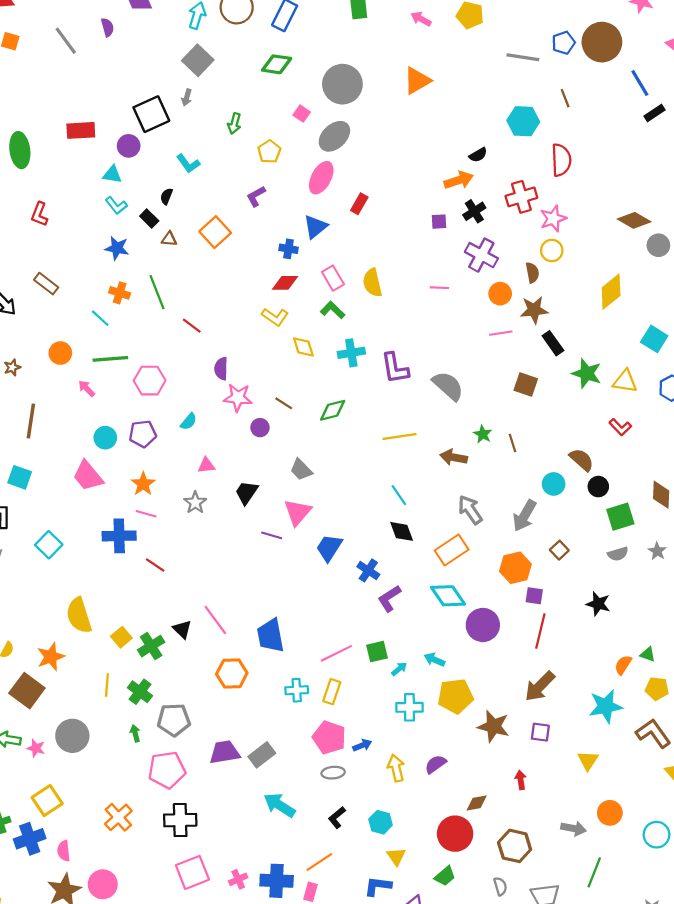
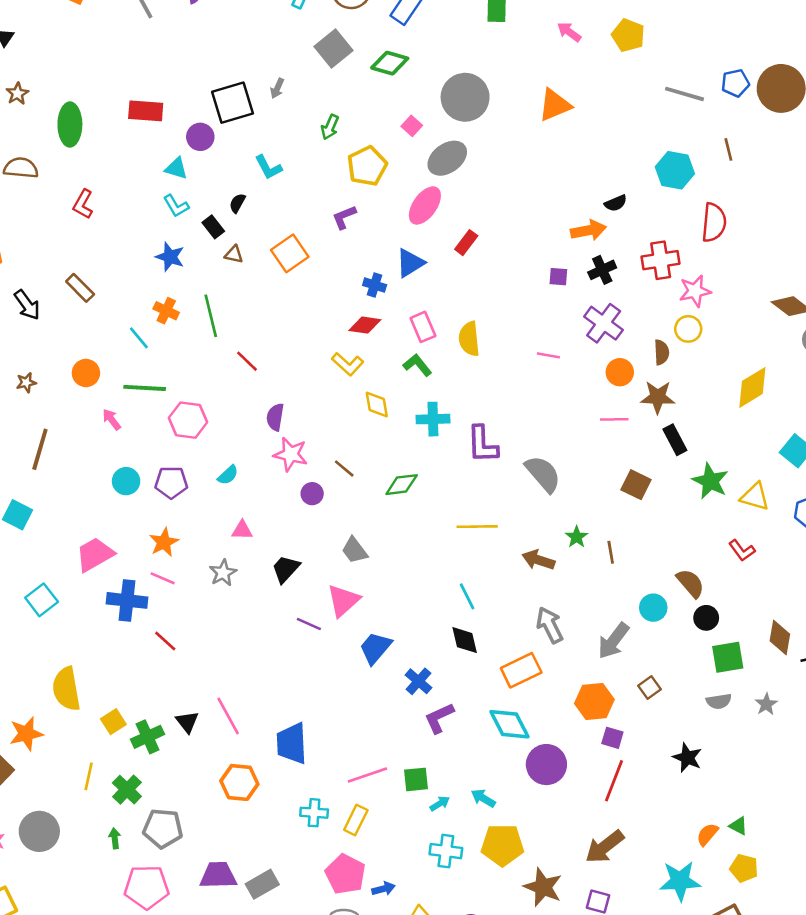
gray square: (198, 60) -> (333, 49), moved
yellow pentagon: (269, 152) -> (367, 166), size x1.4
pink trapezoid: (88, 476) -> (95, 554), moved, turned 92

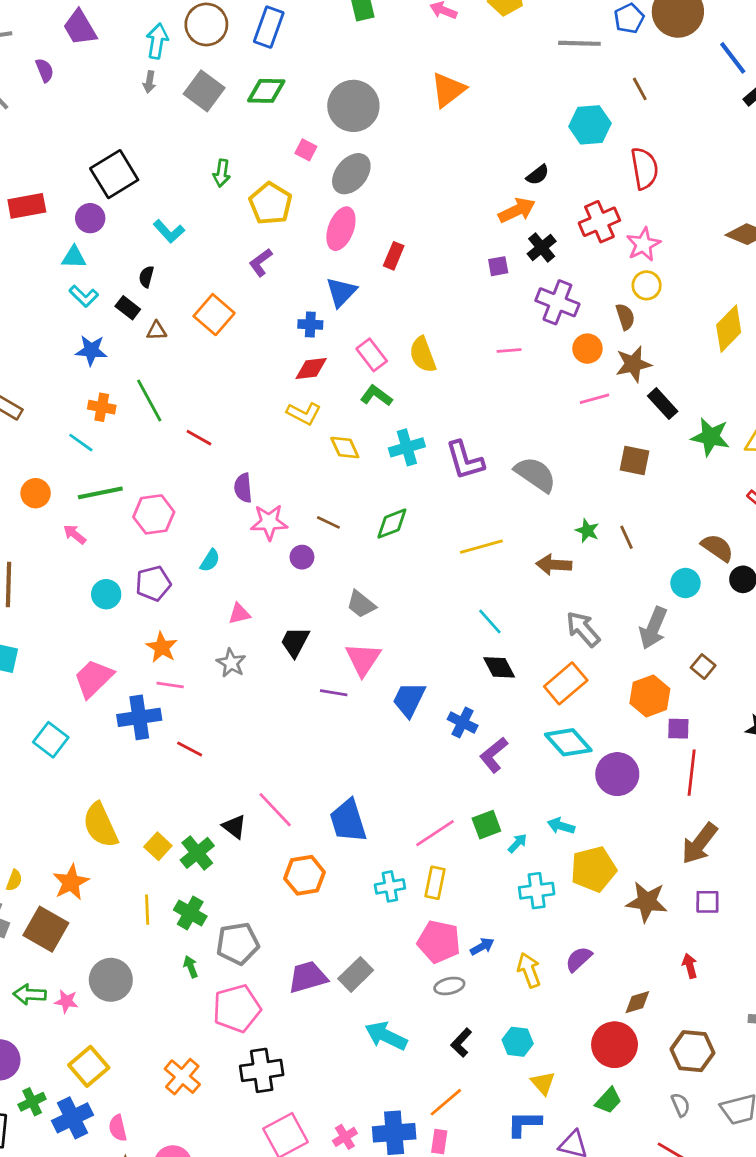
gray arrow: (277, 88) -> (149, 82), moved

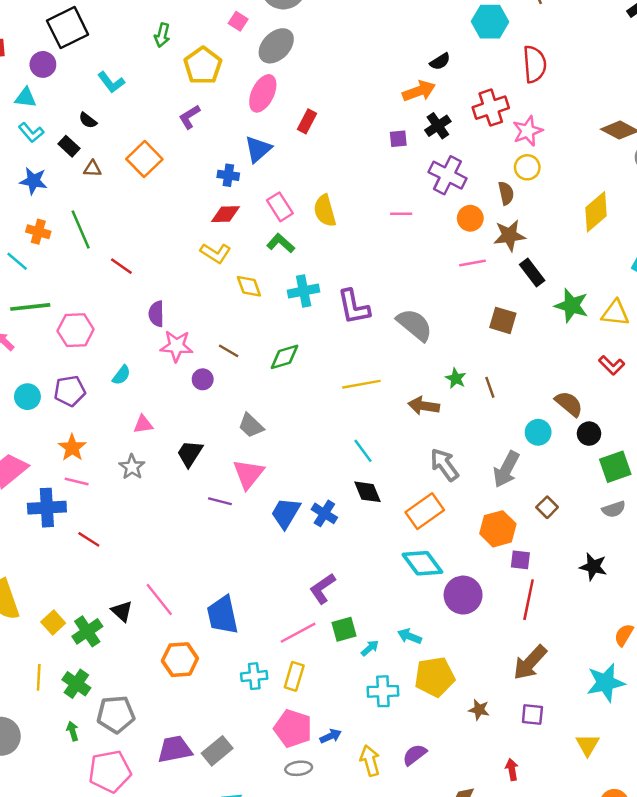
black semicircle: (146, 277) -> (88, 120), turned -72
blue cross: (463, 722) -> (324, 513), moved
purple L-shape: (494, 755) -> (322, 589), moved
brown star: (647, 902) -> (479, 710), size x0.6

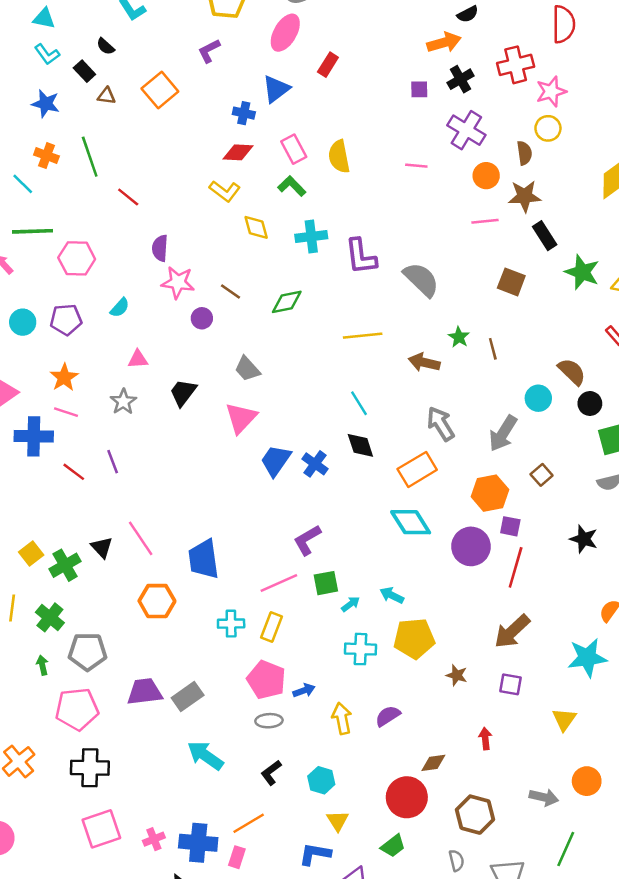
purple line: (220, 501) -> (113, 462), moved, turned 50
purple circle: (463, 595) -> (471, 546), moved

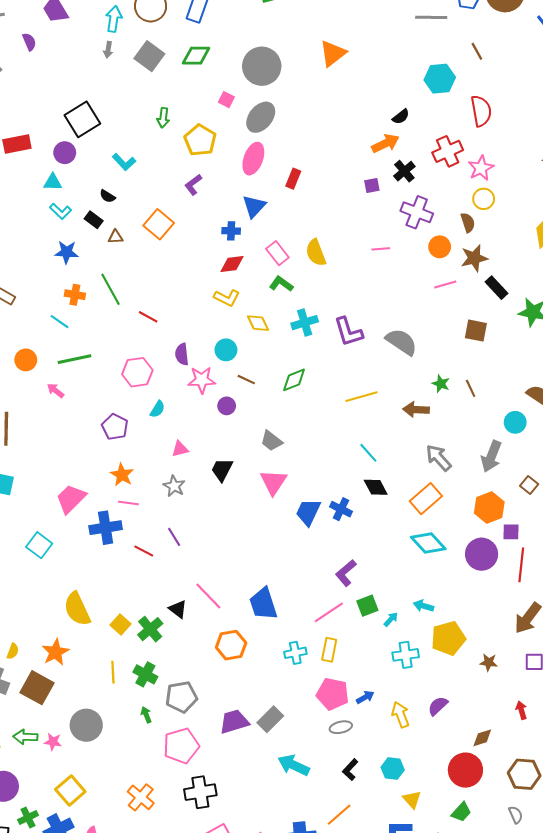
pink hexagon: (77, 258) -> (137, 372), moved
purple pentagon: (66, 320) -> (115, 427), turned -30
cyan circle: (23, 322) -> (226, 350), moved

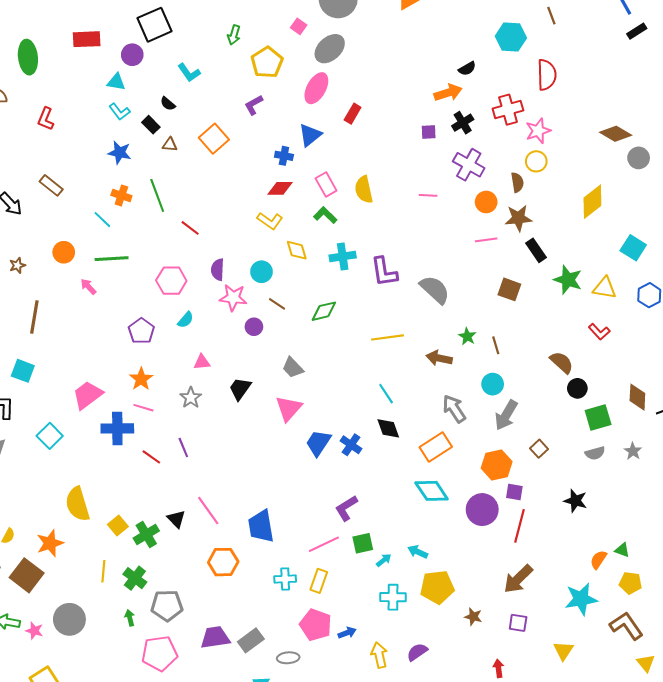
cyan circle: (515, 422) -> (493, 384), moved
gray ellipse: (341, 727) -> (288, 658), moved

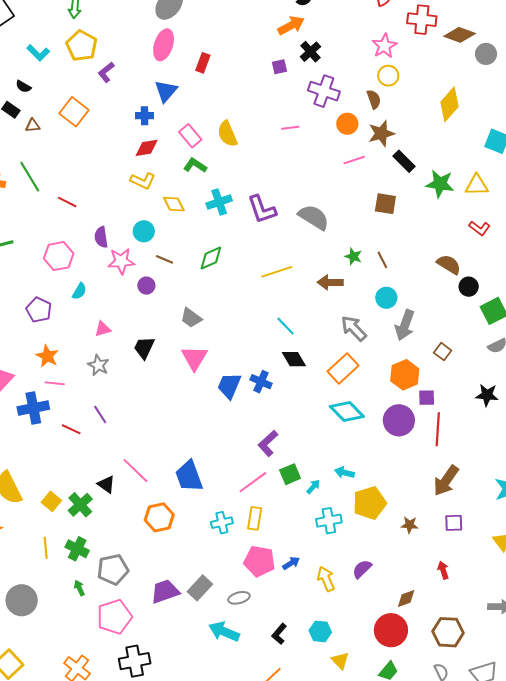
yellow pentagon: (267, 62) -> (82, 46), moved
red cross: (508, 110) -> (422, 20), moved, turned 32

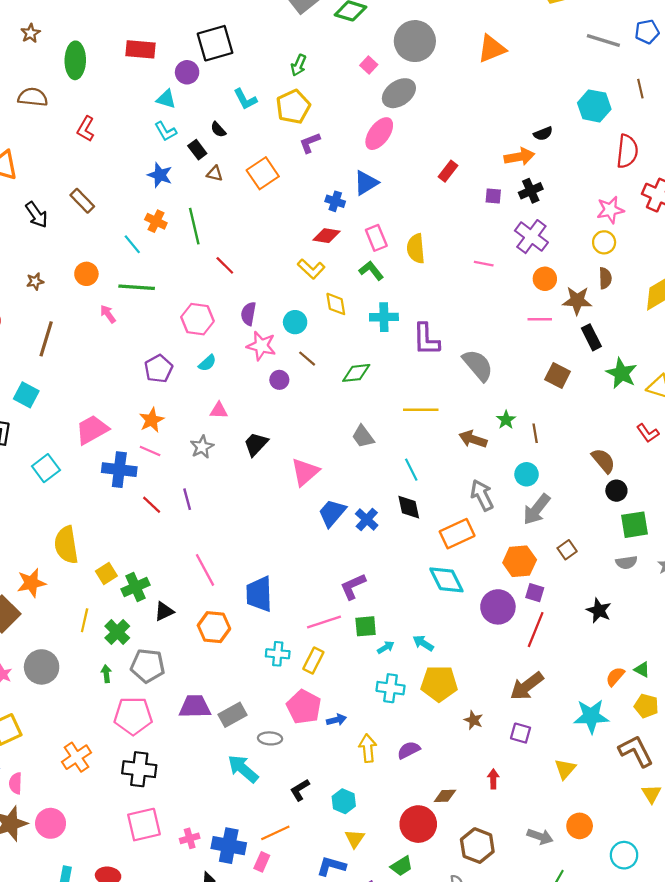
red rectangle: (203, 63) -> (448, 171), moved
brown semicircle: (374, 99) -> (605, 278), moved
gray trapezoid: (191, 318) -> (363, 436), moved
black triangle: (106, 484) -> (164, 611), moved, turned 42

